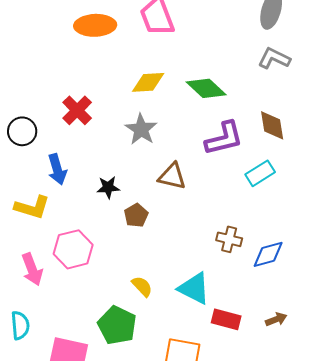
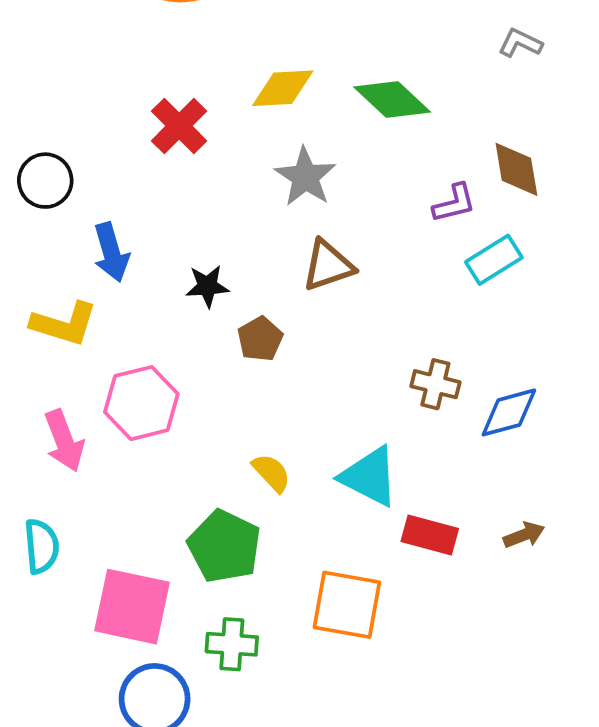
gray L-shape: (274, 58) -> (520, 43), size x0.7
red cross: (77, 110) -> (179, 126), moved
gray star: (141, 129) -> (305, 177), moved
purple L-shape: (224, 138) -> (454, 203), moved, size x0.6
brown triangle: (172, 176) -> (328, 265), turned -32

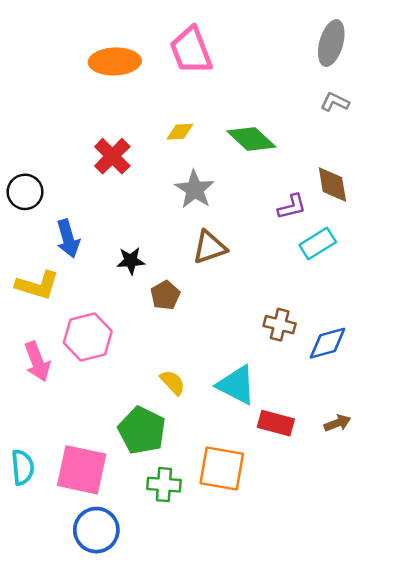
yellow diamond: (283, 88) -> (180, 132), size x0.7
cyan semicircle: (41, 546) -> (23, 467), moved
green cross: (232, 644) -> (164, 485), moved

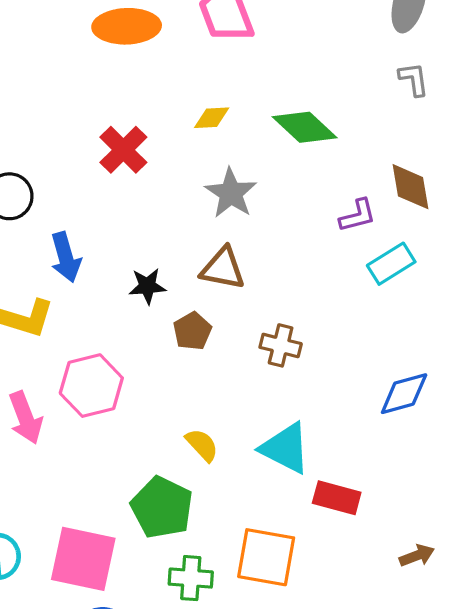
gray L-shape: (335, 102) -> (414, 79), turned 56
brown triangle: (209, 247) -> (223, 268), moved, turned 30
brown cross: (280, 325) -> (281, 345), moved
brown arrow: (337, 423) -> (417, 556), moved

